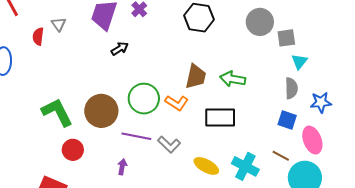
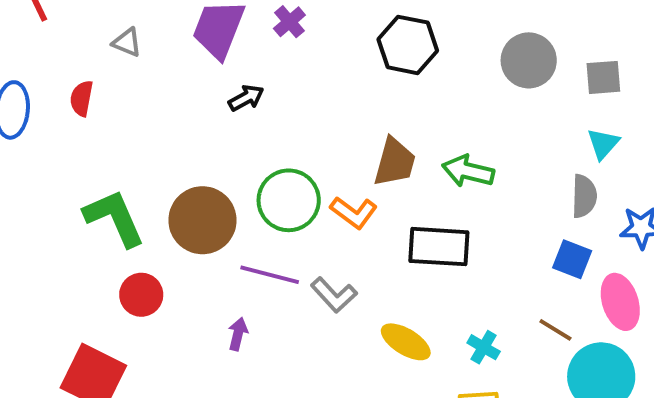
gray triangle: (59, 24) -> (127, 42), turned -35
red semicircle: (38, 36) -> (82, 98), moved
gray square: (286, 38) -> (603, 77), moved
cyan cross: (245, 166) -> (484, 347), size x0.6

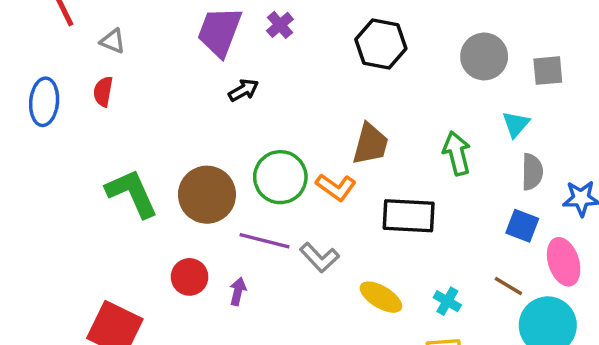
gray triangle: (127, 42) -> (113, 41), moved
cyan triangle: (603, 144) -> (516, 124), moved
green arrow: (468, 171) -> (457, 153), moved, turned 63
red circle: (141, 295) -> (190, 277), moved

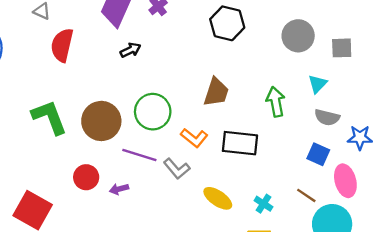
red semicircle: (103, 92) -> (62, 45), moved, size x1.6
gray semicircle: (532, 172) -> (327, 117), turned 100
orange L-shape: (336, 187) -> (194, 138), moved
purple arrow: (238, 291) -> (119, 189), turned -120

